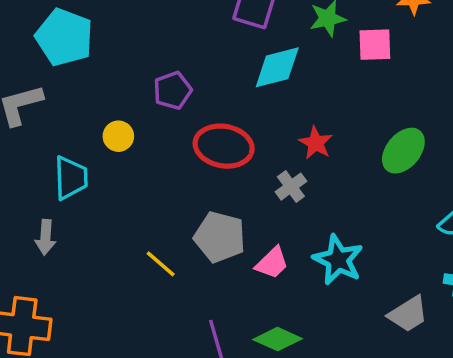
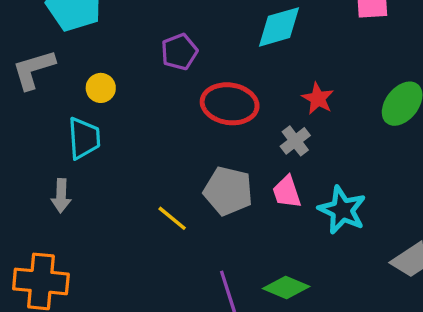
yellow circle: (118, 136) -> (101, 88), moved
pink trapezoid: (272, 263) -> (287, 192), moved, turned 117

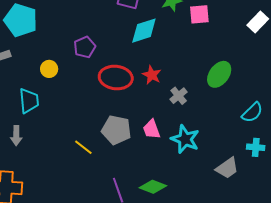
yellow circle: (101, 88) -> (49, 69), moved
red star: (318, 98) -> (152, 75), moved
gray cross: (295, 141) -> (179, 96), moved

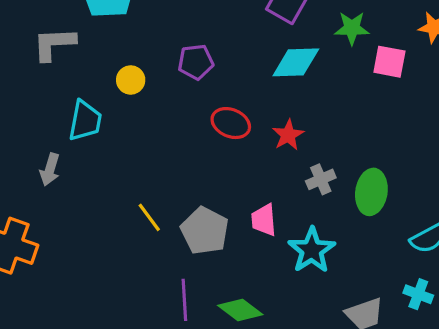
green ellipse: (219, 74) -> (371, 192), moved, turned -44
red ellipse: (116, 78) -> (231, 123), size x0.7
gray pentagon: (116, 130) -> (205, 231), moved

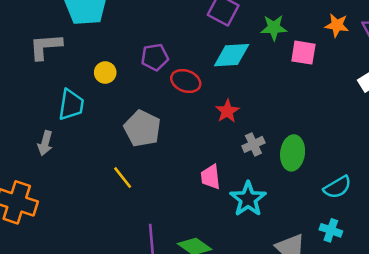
red ellipse: (231, 123) -> (186, 81), moved
gray pentagon: (205, 231) -> (142, 128), moved

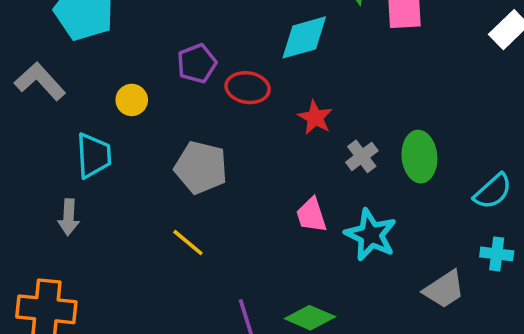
gray L-shape: (46, 46) -> (40, 81), turned 64

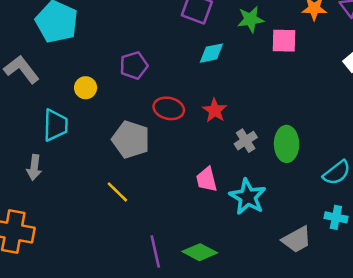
cyan diamond: (304, 37) -> (211, 53), size x0.7
red ellipse: (248, 88) -> (169, 108), moved

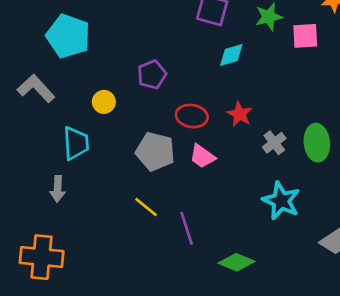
pink trapezoid: (207, 179) -> (202, 156), moved, turned -36
purple line: (155, 251) -> (187, 228), moved

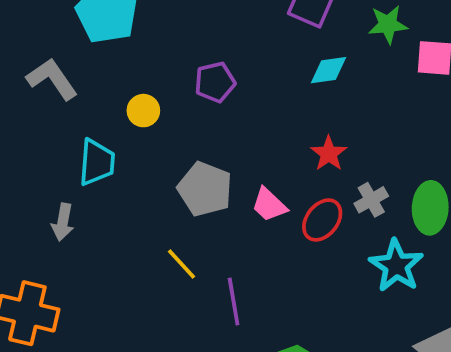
red ellipse: (192, 116) -> (322, 220), moved, turned -68
cyan star: (281, 201) -> (396, 266), moved

